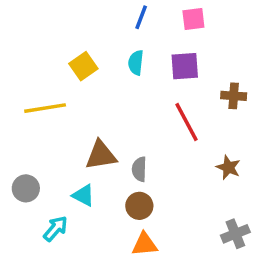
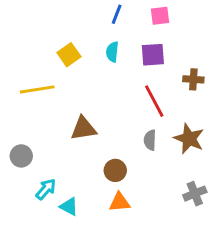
brown star: (228, 167) -> (189, 139), size x1.5
gray semicircle: (139, 169) -> (150, 140), moved
cyan triangle: (83, 195) -> (69, 207), moved

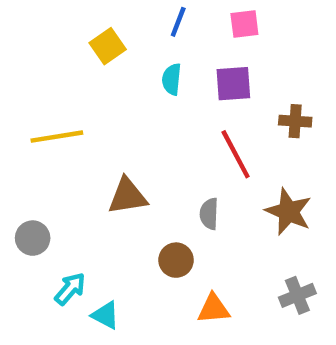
yellow square: (69, 55) -> (108, 46), moved
gray semicircle: (150, 140) -> (209, 214), moved
orange triangle: (120, 202) -> (214, 309), moved

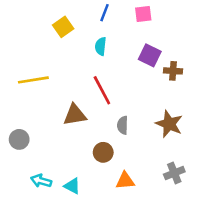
purple square: (233, 84) -> (150, 55), moved, turned 30
red line: (236, 154) -> (102, 90), moved
cyan arrow: (70, 289) -> (41, 181), moved, turned -114
cyan triangle: (105, 315) -> (72, 186), moved

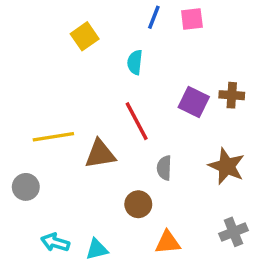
blue line: (104, 13) -> (154, 17), moved
purple square: (150, 55) -> (194, 102), moved
yellow line: (33, 80) -> (53, 137), moved
cyan triangle: (72, 186) -> (97, 249), turned -42

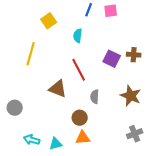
yellow line: (53, 137) -> (31, 54), moved, turned -65
brown triangle: (100, 154) -> (58, 89), turned 30
orange triangle: (168, 242) -> (83, 138), moved

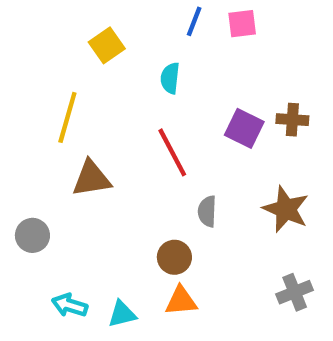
brown triangle: (58, 89) -> (91, 179), moved, turned -30

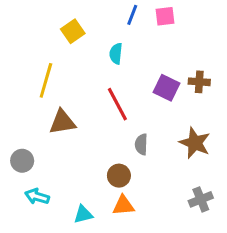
cyan arrow: (70, 305) -> (37, 196), moved

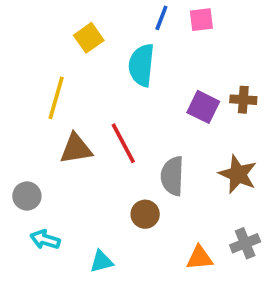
cyan semicircle: (116, 54) -> (141, 65), size x1.6
red line: (117, 104) -> (123, 143), moved
gray semicircle: (141, 144) -> (172, 176), size x1.5
orange triangle: (123, 205) -> (200, 258), moved

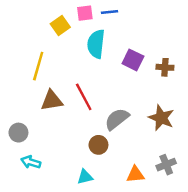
blue line: (161, 18) -> (110, 12), turned 63
pink square: (201, 20) -> (85, 13), moved
purple square: (203, 107) -> (133, 60), moved
gray semicircle: (172, 176) -> (117, 119), turned 50
cyan triangle: (101, 261) -> (85, 177), moved

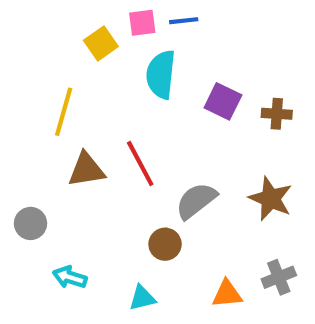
cyan arrow: (31, 162) -> (70, 277), moved

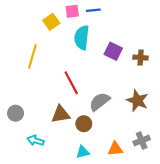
brown triangle: (86, 170) -> (61, 114), moved
cyan triangle: (142, 298) -> (83, 152), moved

